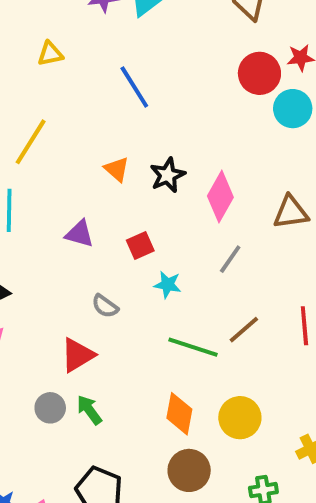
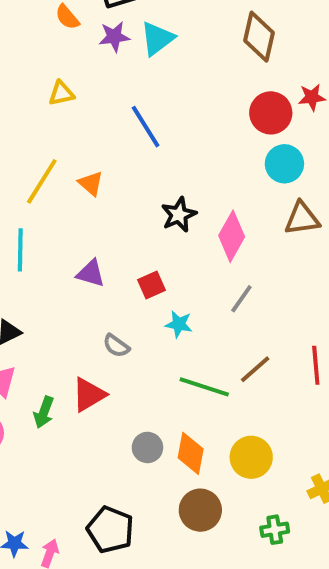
cyan circle: (293, 109) -> (284, 164), moved
orange triangle: (117, 169) -> (91, 183), moved
brown triangle: (291, 212) -> (302, 219), moved
gray circle: (50, 408) -> (147, 447), moved
green arrow: (89, 410) -> (44, 412), moved, turned -124

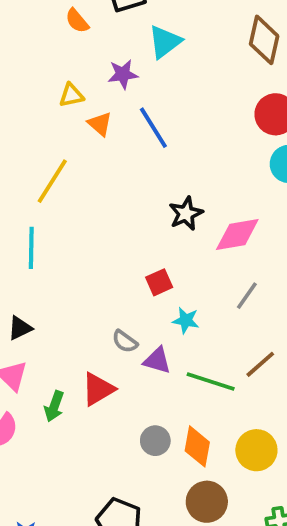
purple star: (114, 37) -> (123, 74), moved
orange triangle: (91, 183) -> (100, 124), moved
pink diamond: (232, 236) -> (237, 235), turned 51
purple triangle: (91, 273) -> (157, 361), moved

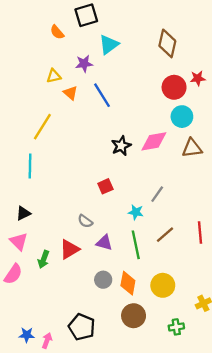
pink diamond: (237, 235) -> (154, 141), moved
cyan star: (186, 320) -> (136, 212), moved
purple triangle: (157, 361) -> (104, 243), moved
green line: (211, 381) -> (136, 245), turned 60

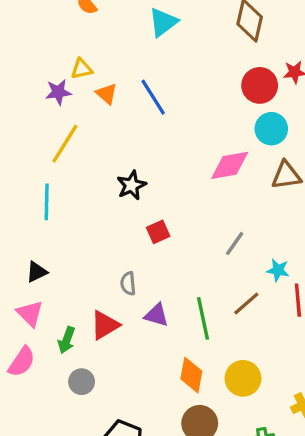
purple star: (84, 64) -> (58, 92), moved
black star: (121, 146) -> (131, 185), moved
cyan star: (136, 212) -> (278, 270), moved
gray semicircle: (85, 221) -> (128, 283), turned 49
gray circle: (103, 280) -> (82, 382), moved

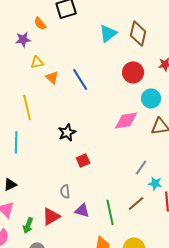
cyan triangle: (163, 22) -> (108, 33), moved
red circle: (260, 85) -> (133, 72), moved
purple star: (58, 92) -> (23, 39), moved
yellow line: (65, 144) -> (27, 107), turned -45
gray line: (235, 244) -> (141, 167), moved

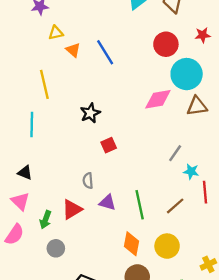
cyan circle: (151, 98) -> (187, 74), size x1.4
black triangle: (10, 184) -> (25, 173), turned 48
brown line: (136, 203) -> (175, 206), moved

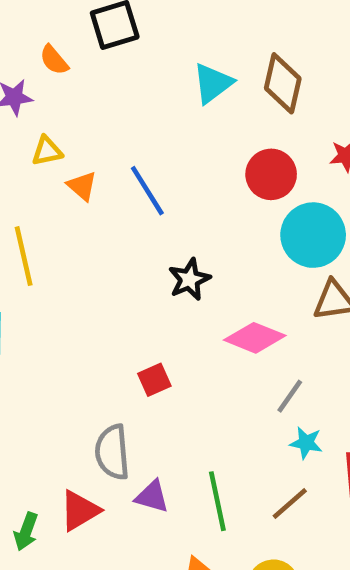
pink diamond: (158, 99) -> (255, 338), moved, turned 32
black star: (90, 113) -> (189, 279), moved
cyan star: (191, 171) -> (306, 443), moved
gray semicircle: (88, 181) -> (112, 452), size x1.6

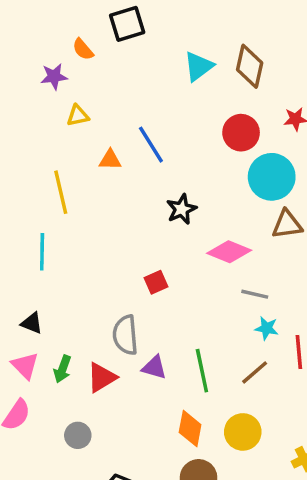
orange triangle: (82, 186) -> (110, 160), moved, turned -40
gray line: (290, 396) -> (255, 294), turned 68
green arrow: (26, 532) -> (62, 369), moved

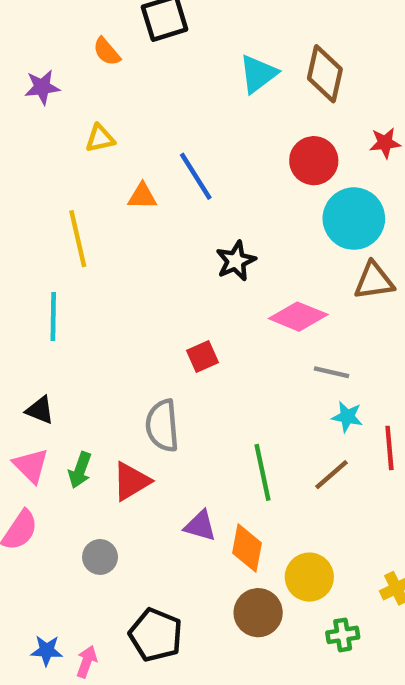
purple star: (54, 77) -> (42, 87), moved
purple triangle: (154, 367) -> (200, 526), moved
yellow circle: (243, 432) -> (309, 577), moved

